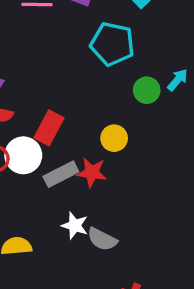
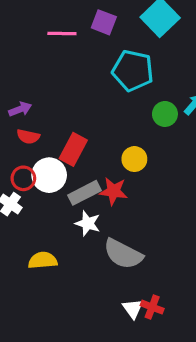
white star: (75, 226) -> (88, 223), moved
gray semicircle: (102, 239) -> (123, 254), size x1.4

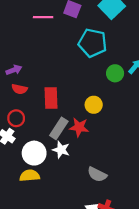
red rectangle: (73, 149) -> (51, 98), turned -30
white circle: (49, 175) -> (34, 153), moved
gray rectangle: (85, 193) -> (59, 128), turned -30
gray semicircle: (123, 254) -> (97, 174), moved, size x0.7

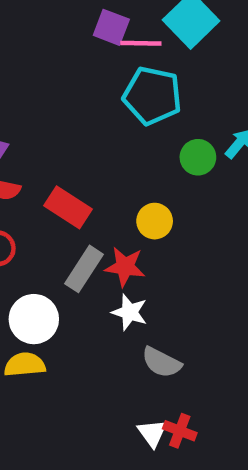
pink line: (43, 17) -> (141, 43), moved
red rectangle: (51, 98) -> (68, 207), turned -55
white star: (61, 150) -> (130, 312), moved

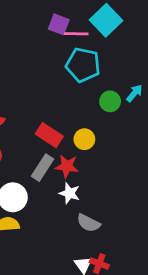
red rectangle: (68, 207) -> (49, 135), moved

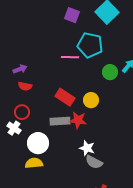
pink line: (76, 34) -> (70, 57), moved
gray rectangle: (42, 168) -> (60, 121), turned 54
white star: (70, 193) -> (87, 148), moved

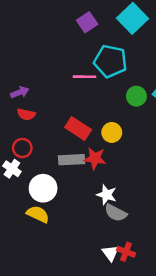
purple square: (72, 15) -> (87, 22), turned 35
yellow semicircle: (34, 163) -> (38, 214), turned 30

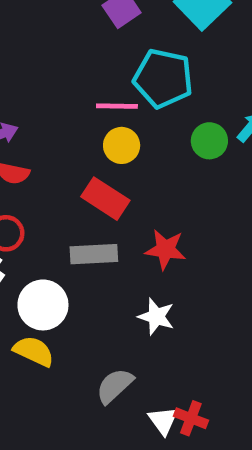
yellow circle: (112, 132) -> (122, 145), moved
red star: (95, 158) -> (165, 249), moved
gray semicircle: (116, 213) -> (115, 386), moved, turned 110

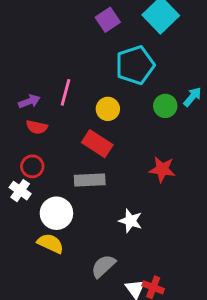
cyan pentagon: (163, 78) -> (135, 65), turned -30
pink line: (117, 106) -> (66, 92), moved, turned -76
red star: (165, 249) -> (162, 169), moved

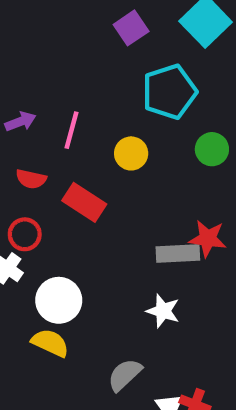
purple arrow: (29, 101) -> (20, 122), moved
red rectangle: (97, 144) -> (84, 202), moved
gray rectangle: (90, 180) -> (178, 253), moved

